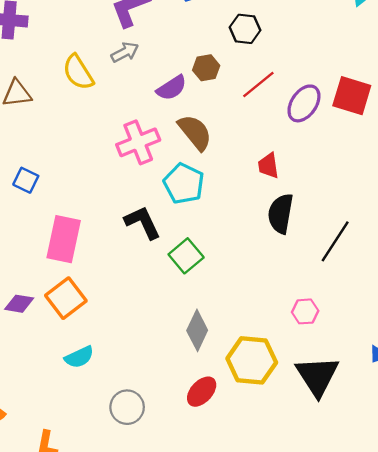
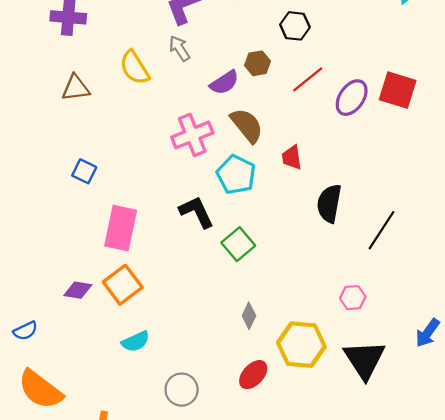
gray arrow: (125, 52) -> (179, 48), turned -95
red trapezoid: (268, 166) -> (292, 157), moved
gray diamond: (197, 330) -> (249, 316), size x0.7

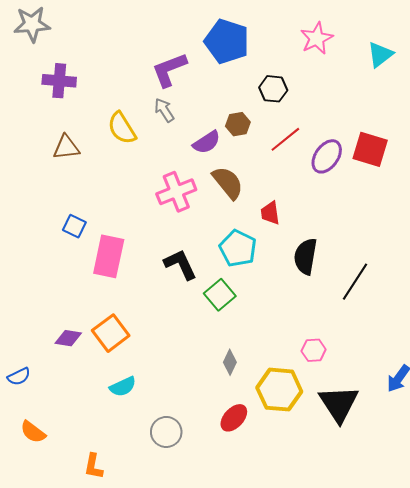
cyan pentagon: (236, 175) -> (238, 248), moved
pink rectangle: (121, 228) -> (109, 256), moved
pink hexagon: (353, 298) -> (314, 350), moved
orange semicircle: (40, 390) -> (33, 432), size x0.6

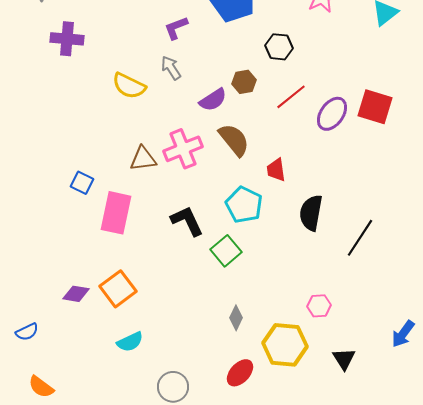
purple L-shape: (169, 70) -> (176, 28), size x0.7
yellow semicircle: (122, 128) -> (129, 86), turned -32
brown triangle: (66, 147) -> (143, 159), moved
black triangle: (339, 404) -> (344, 359), size x0.6

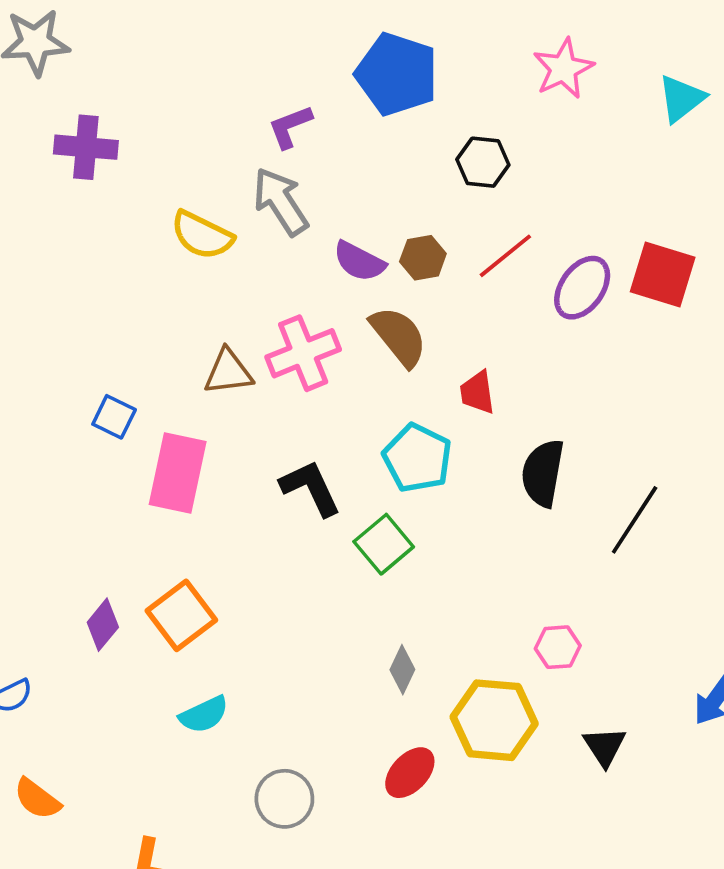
gray arrow: (171, 68) -> (281, 202), size x1.5
brown hexagon: (244, 82) -> (423, 258), moved
purple semicircle: (213, 100) -> (359, 261), turned 60
purple diamond: (76, 294) -> (103, 625), turned -60

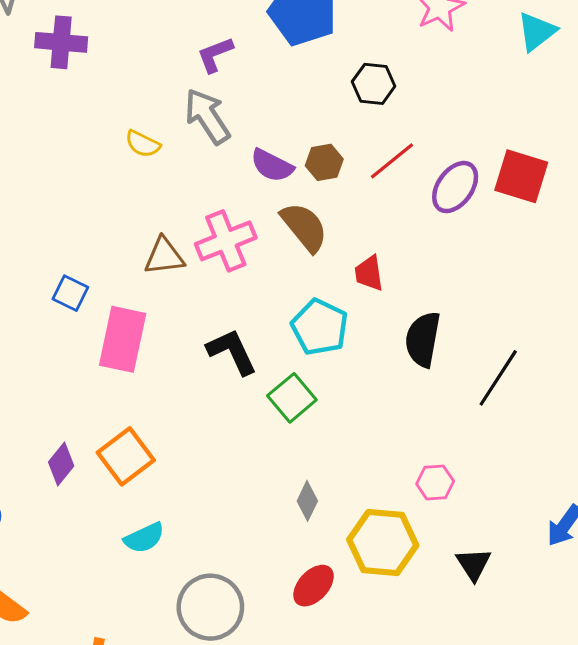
purple cross: (86, 147) -> (61, 42), moved
yellow semicircle: (202, 235) -> (143, 144), size x0.7
gray circle: (284, 799) -> (210, 607), size x1.4

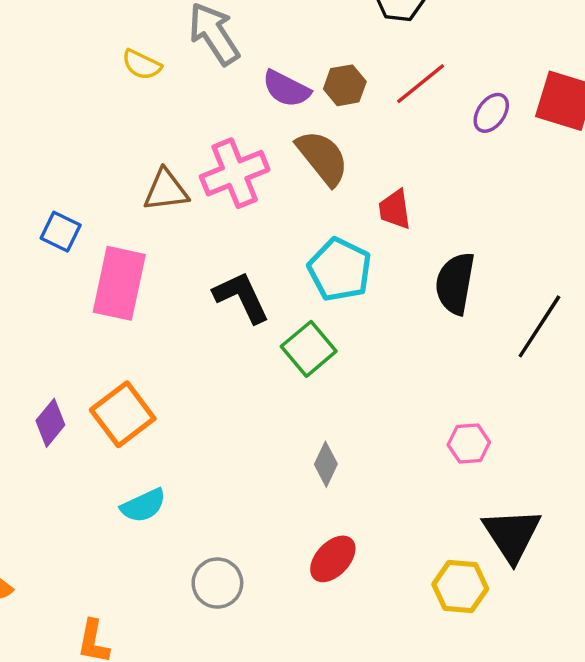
purple ellipse: (455, 187) -> (491, 113), size x0.7
yellow hexagon: (383, 543) -> (460, 586), moved, size x0.7
black triangle: (474, 564) -> (512, 535), size x1.5
gray circle: (210, 607) -> (217, 583), size x0.7

